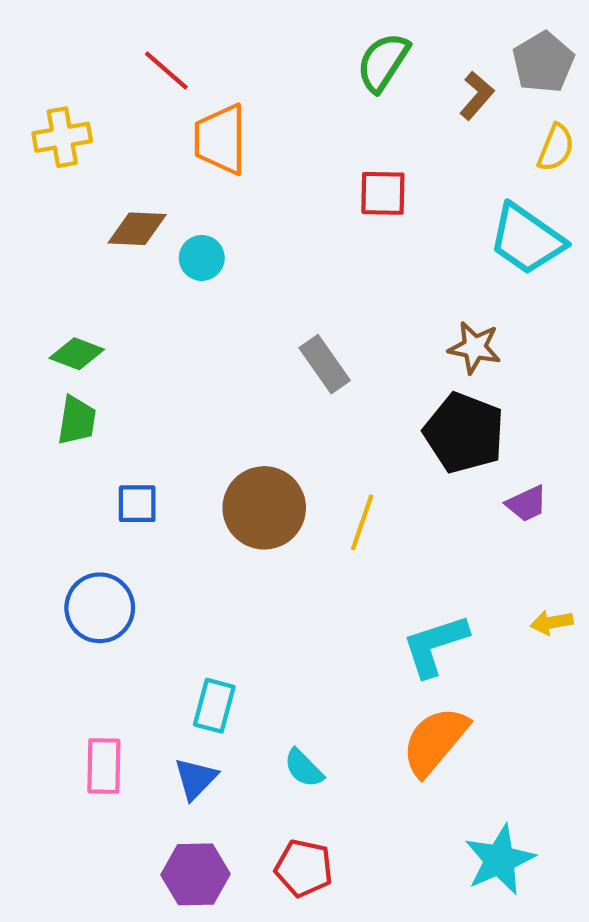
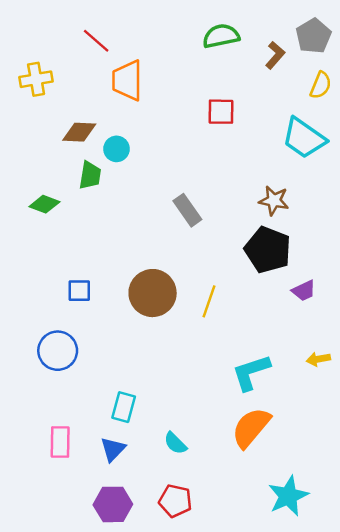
green semicircle: (383, 62) -> (221, 36), turned 45
green trapezoid: (77, 420) -> (90, 175), moved

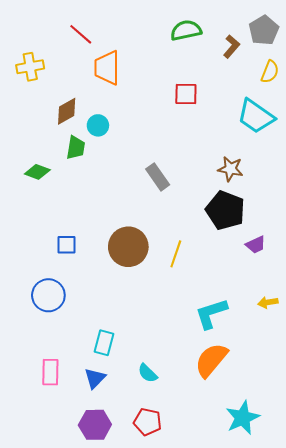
brown diamond: (79, 132) -> (67, 111), turned -32

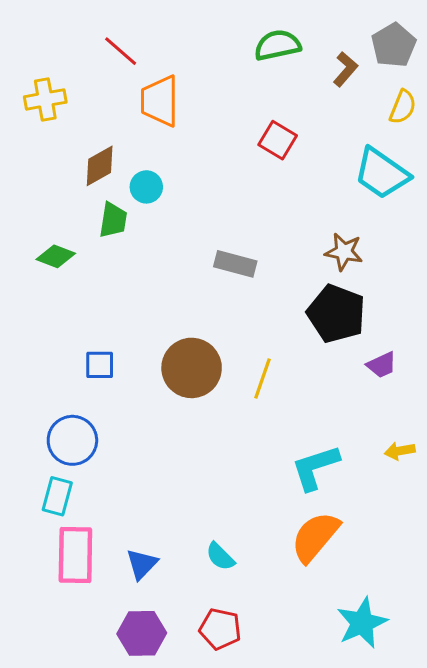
red square: (186, 94) -> (278, 140), turned 30
gray rectangle: (158, 177) -> (235, 264), turned -40
cyan rectangle: (104, 343) -> (57, 496), moved
pink rectangle: (50, 372) -> (75, 555), size x1.4

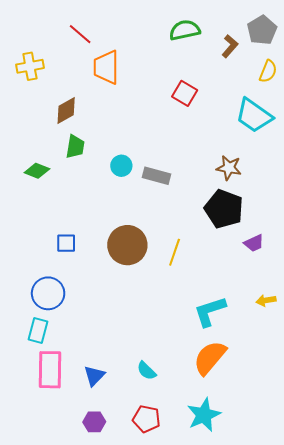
cyan circle: (146, 187) -> (121, 166), moved
cyan star: (362, 623) -> (204, 415), moved
purple hexagon: (142, 633) -> (94, 422), size x0.7

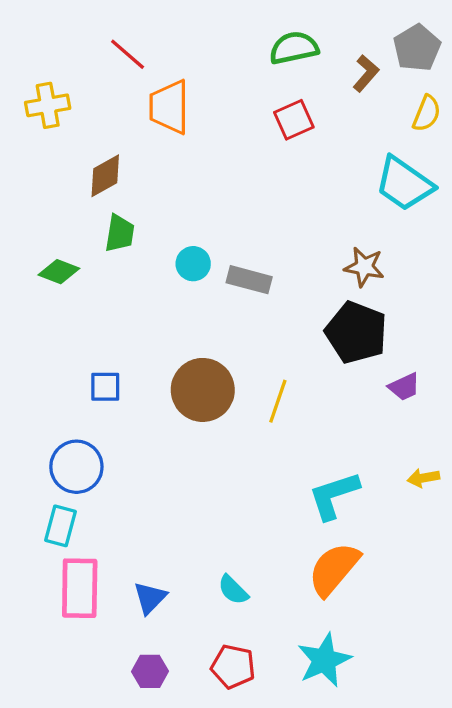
red square: (185, 93) -> (294, 120), moved, turned 35

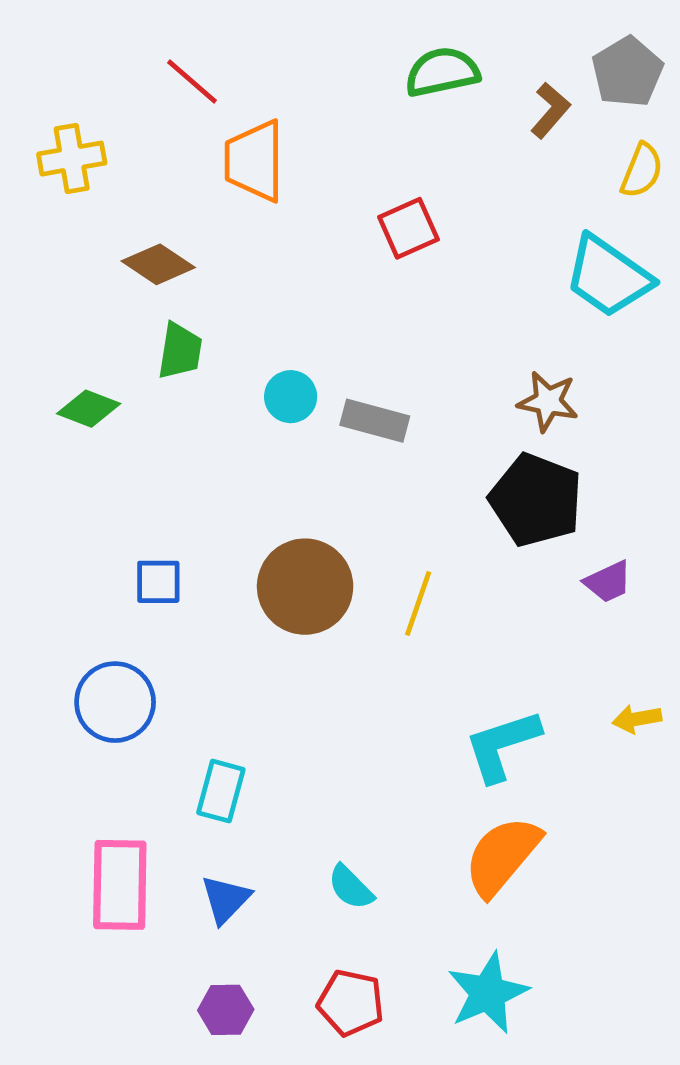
red square: (294, 120) -> (408, 228), moved
brown diamond: (105, 176) -> (158, 264), turned 63
cyan rectangle: (60, 526) -> (221, 791), moved

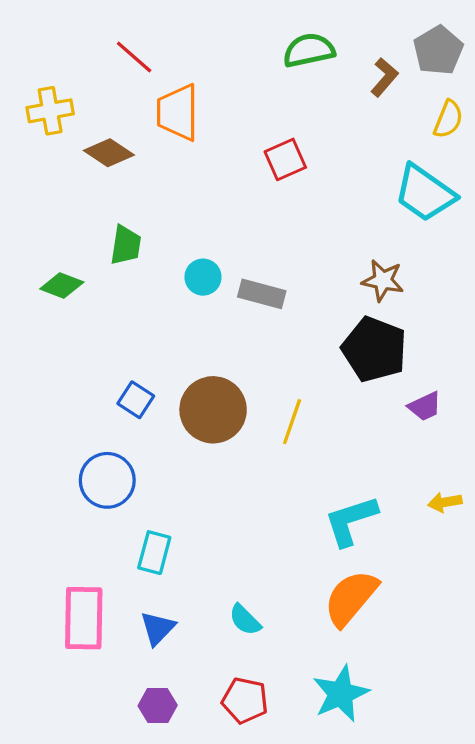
brown diamond: (158, 264) -> (109, 153), moved
blue square: (158, 582) -> (136, 400), moved, turned 33
blue circle: (115, 702) -> (107, 480), moved

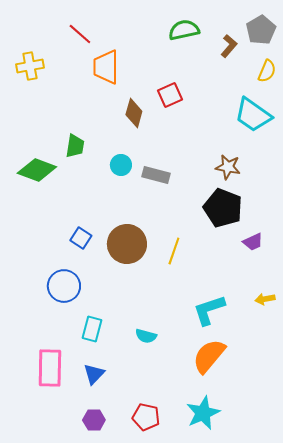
brown diamond: (109, 153) -> (134, 113), moved, turned 72
green diamond: (62, 285) -> (37, 170), size x1.5
cyan semicircle: (245, 620) -> (146, 336), moved, turned -30

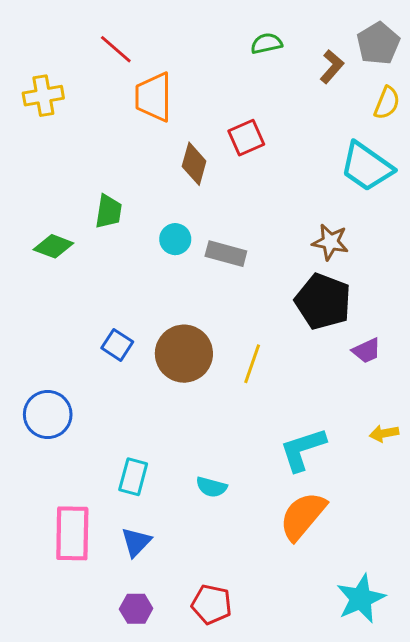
green semicircle: (184, 30) -> (267, 43), size x0.7
green diamond: (37, 170) -> (53, 246), size x0.7
blue circle: (64, 286) -> (48, 414), moved
cyan star: (203, 413) -> (361, 599), moved

